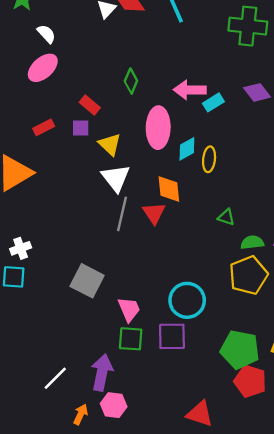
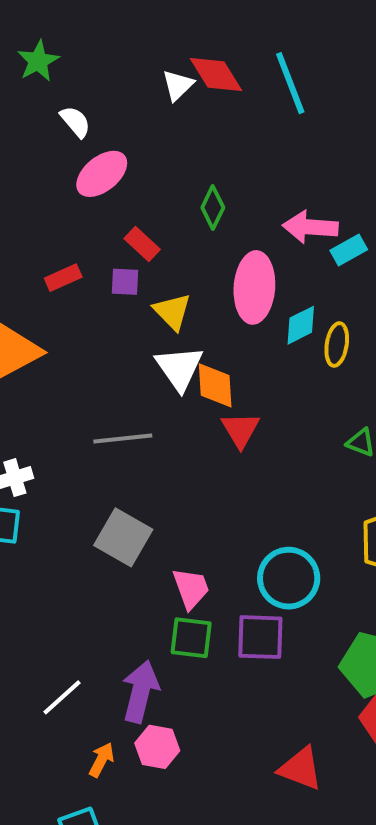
pink ellipse: (43, 68) -> (102, 174), moved
orange diamond: (169, 189) -> (215, 385), moved
gray line: (122, 214) -> (123, 438), moved, turned 68

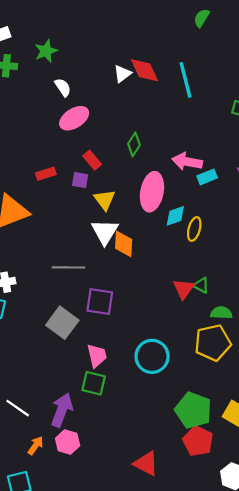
red triangle: (240, 430) -> (184, 289), moved
purple square: (260, 637) -> (100, 301), moved
white line: (62, 697) -> (18, 408), turned 70

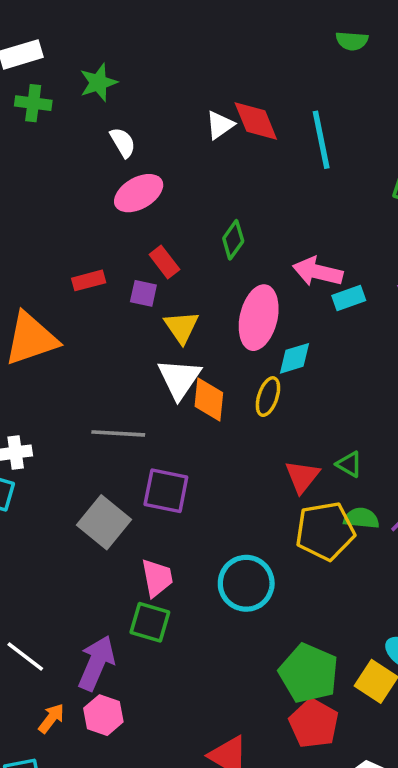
green semicircle: (202, 18) -> (352, 41), turned -120
yellow ellipse: (194, 229) -> (268, 397), moved
green triangle: (201, 285) -> (349, 464), moved
yellow pentagon: (213, 343) -> (325, 531), moved

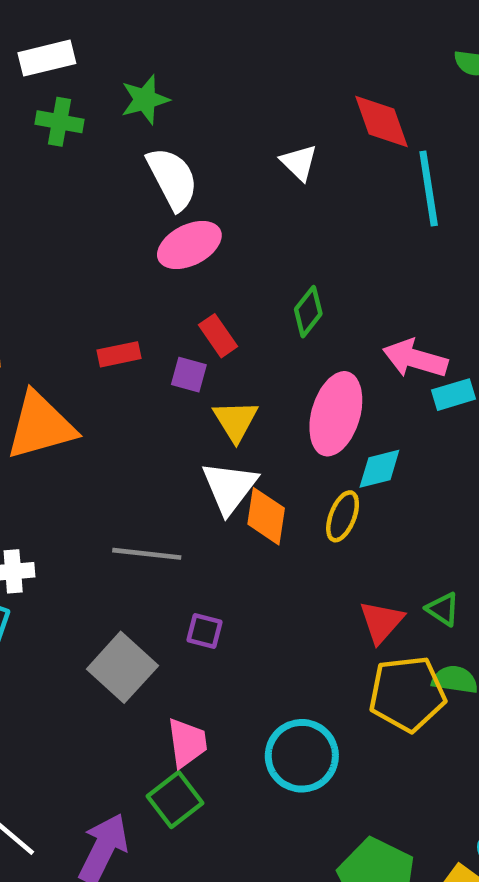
red diamond: (256, 121) -> (382, 122), moved
white triangle: (220, 125) -> (299, 163), turned -44
white semicircle: (123, 142) -> (172, 179), size x1.6
purple square: (166, 491) -> (205, 631), size x0.6
green square: (150, 622) -> (175, 800), turned 33

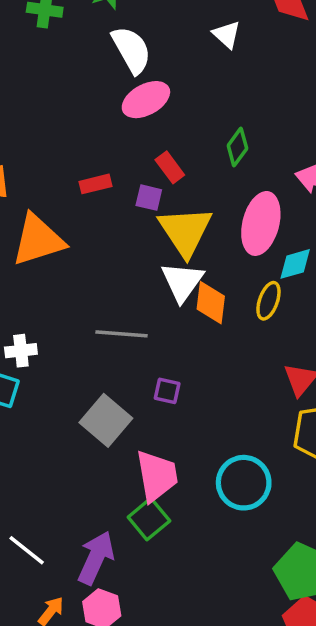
yellow triangle: (236, 421) -> (185, 231), size x1.6
pink trapezoid: (187, 743) -> (157, 476), size x1.4

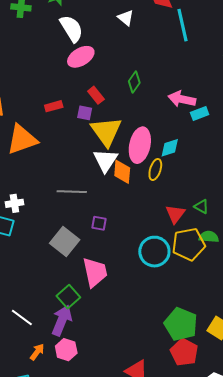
pink ellipse: (261, 223) -> (140, 145), moved
cyan circle: (244, 483) -> (154, 252), moved
green square: (149, 519) -> (68, 297), moved

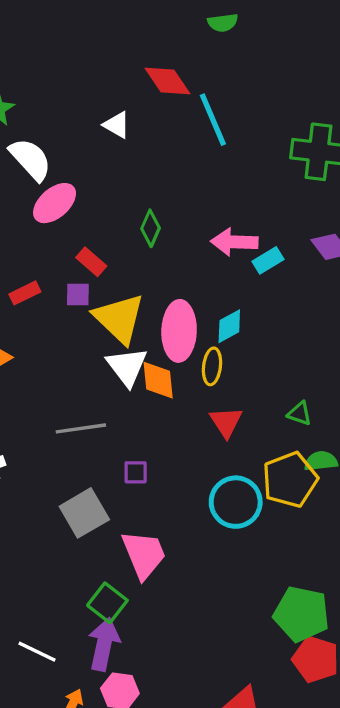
red triangle: (175, 214) -> (226, 422), moved
gray square: (65, 241) -> (84, 513), turned 32

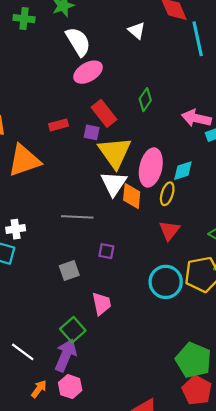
red rectangle: (91, 262) -> (104, 113), size x1.4
gray square: (84, 513) -> (69, 270), size x0.7
pink trapezoid: (144, 554) -> (102, 304), size x0.7

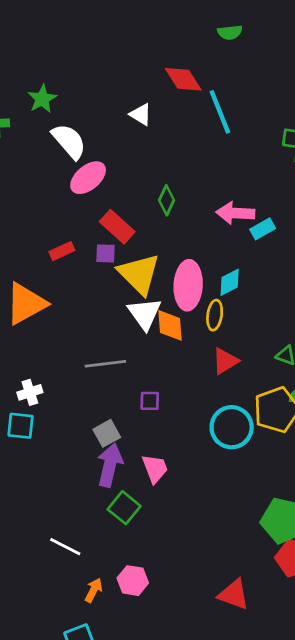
red triangle: (169, 230) -> (225, 361), turned 30
purple arrow: (66, 355) -> (110, 465), moved

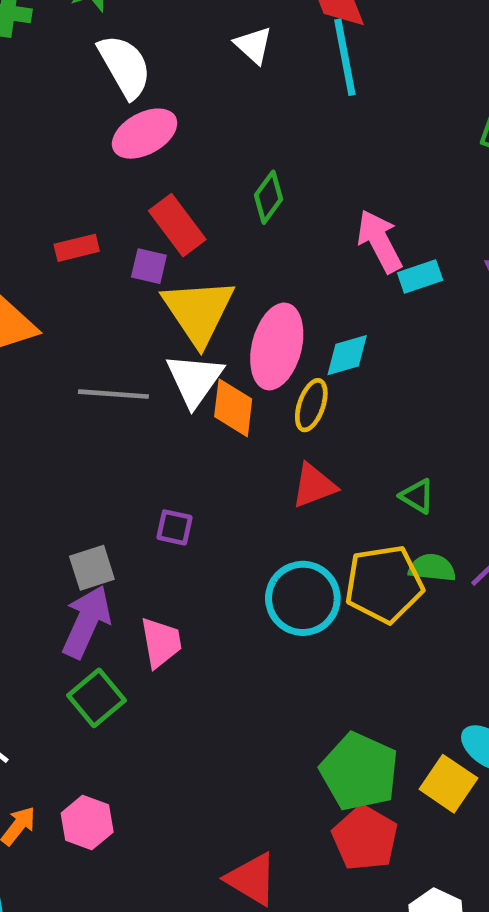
cyan line: (220, 112) -> (345, 57), moved
pink arrow: (235, 213) -> (380, 241), turned 48
gray line: (105, 364) -> (113, 394), moved

